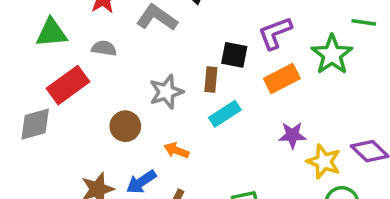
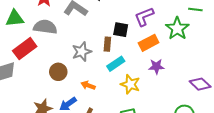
gray semicircle: (104, 48) -> (45, 27), size x1.6
purple star: (292, 135) -> (156, 67), moved
yellow star: (324, 161) -> (130, 84), moved

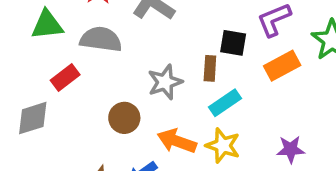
red rectangle: (25, 49) -> (65, 78), size x0.7
purple star: (156, 67) -> (291, 149), moved
yellow star: (130, 84) -> (223, 146), moved
orange arrow: (88, 85) -> (177, 141), size x1.5

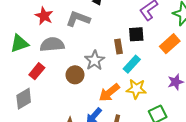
black square: (233, 43) -> (136, 34), moved
orange rectangle: (282, 66) -> (170, 44), moved
brown circle: (124, 118) -> (75, 75), moved
orange arrow: (177, 141) -> (109, 93), turned -45

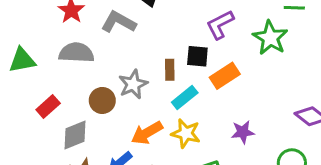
green triangle: (19, 43) -> (22, 60), moved
orange rectangle: (170, 44) -> (225, 76), moved
red rectangle: (37, 71) -> (48, 107), moved
gray diamond: (24, 99) -> (75, 135), moved

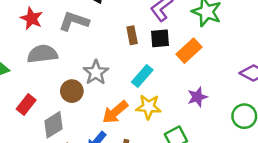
black square: (197, 56) -> (160, 38), moved
brown rectangle: (170, 70) -> (132, 35), moved
orange rectangle: (225, 76) -> (189, 51), moved

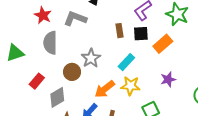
gray semicircle: (42, 54) -> (50, 43), turned -85

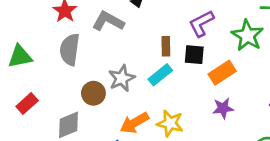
cyan rectangle: (126, 62) -> (160, 75), moved
purple star: (168, 79) -> (223, 108), moved
red rectangle: (37, 81) -> (27, 103), moved

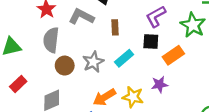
brown rectangle: (166, 46) -> (115, 27), moved
brown circle: (93, 93) -> (65, 66), moved
purple star: (223, 108) -> (160, 84), moved

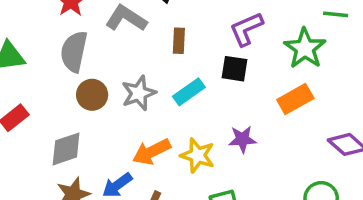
orange rectangle: (173, 55) -> (295, 99), moved

